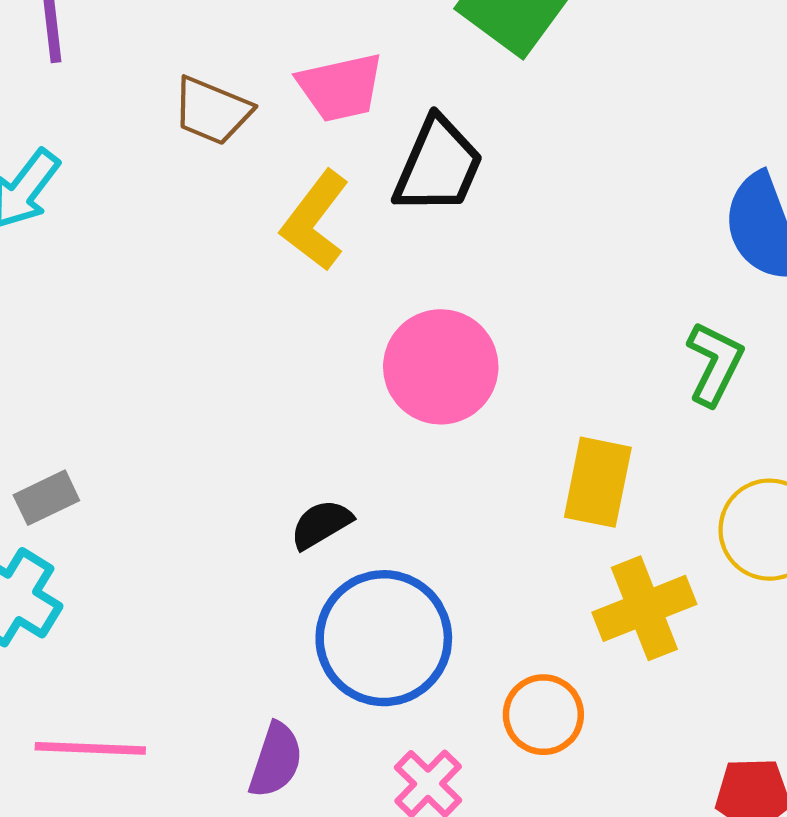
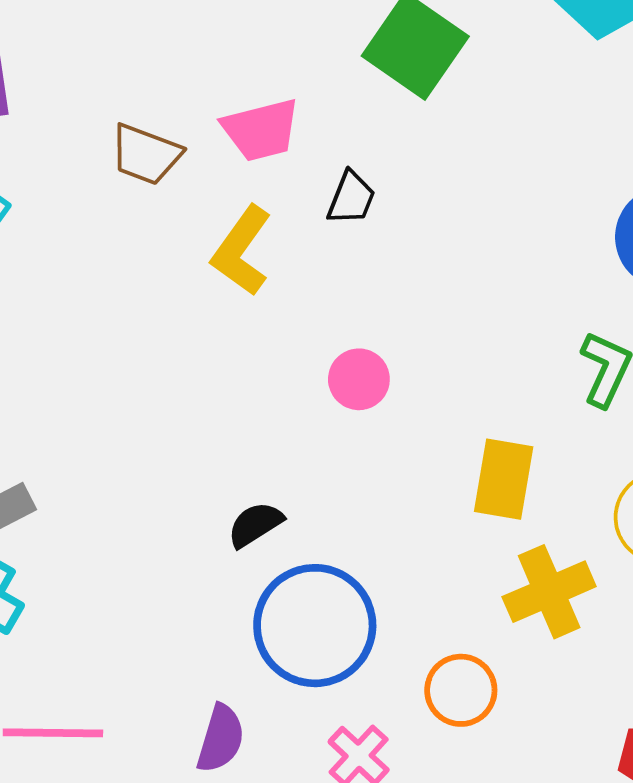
black trapezoid: (438, 166) -> (351, 198), size x0.6
pink circle: (441, 367) -> (359, 379), size x0.6

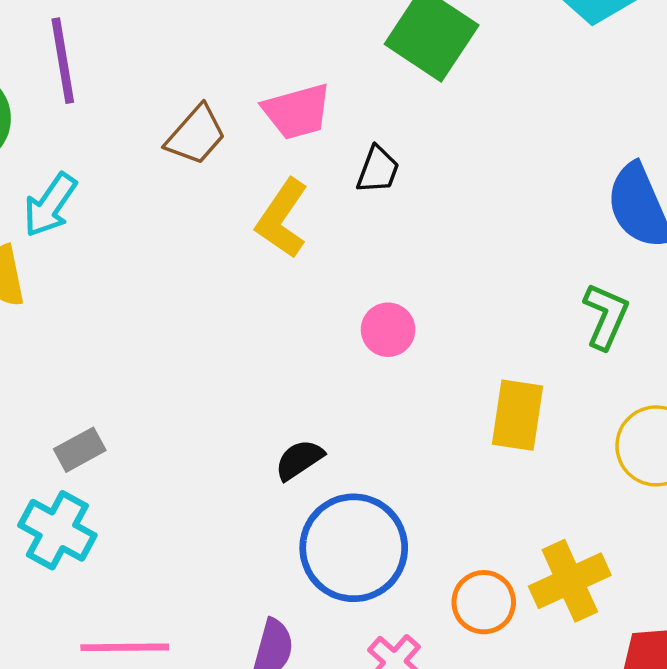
brown trapezoid: (146, 154) -> (196, 135), turned -68
yellow cross: (549, 592) -> (570, 581), moved

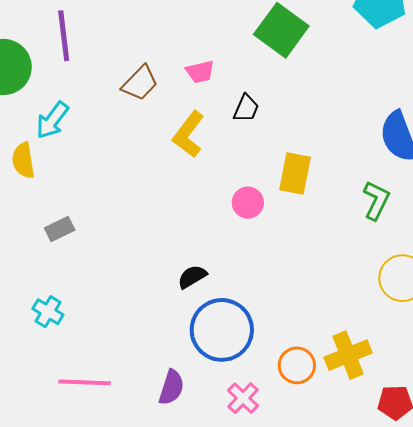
pink trapezoid: (297, 111) -> (200, 72), size x0.7
yellow rectangle: (518, 415) -> (295, 174), moved
gray rectangle: (80, 450) -> (60, 229), moved
cyan cross: (57, 530) -> (48, 312), size x0.7

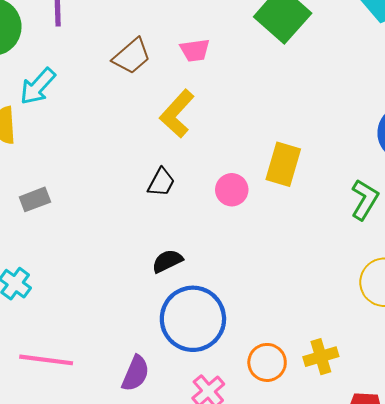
black trapezoid: (246, 108) -> (161, 182), moved
yellow cross: (348, 355) -> (321, 357), size x0.7

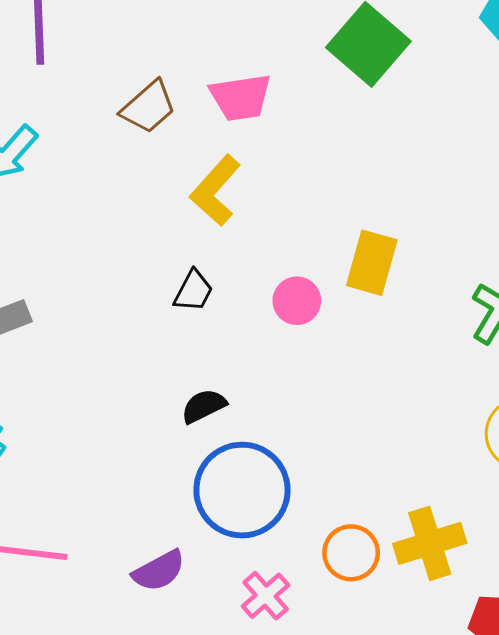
pink trapezoid: (195, 50) -> (241, 97), size x1.4
yellow cross: (321, 357) -> (430, 543), size x1.4
purple semicircle: (136, 373) -> (159, 571), turned 39

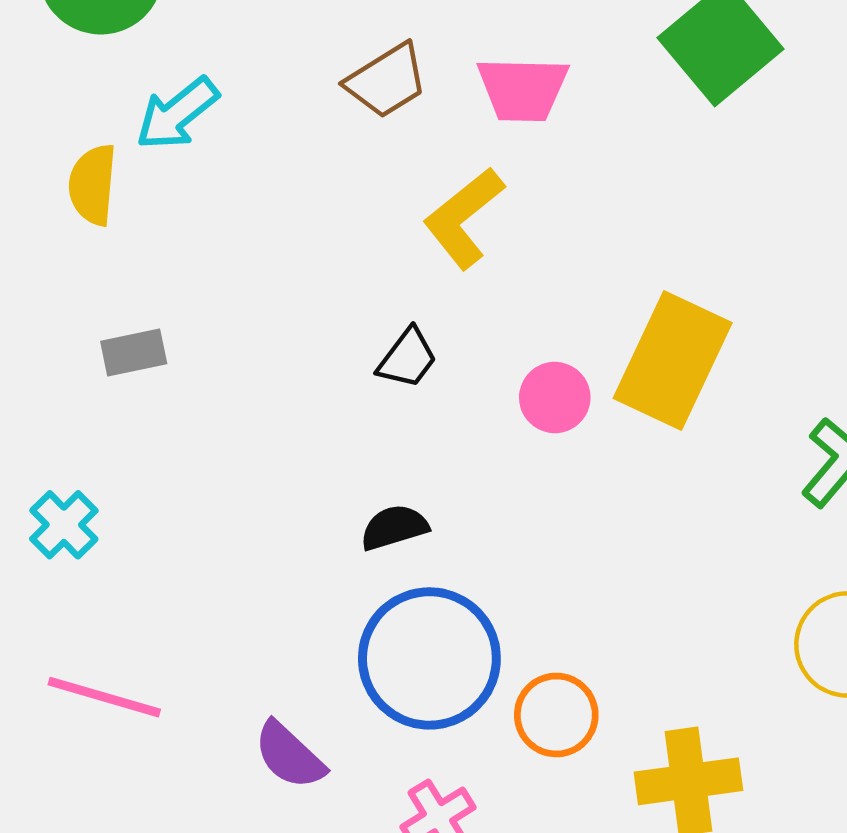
yellow rectangle: (372, 263) -> (673, 360), size x1.4
orange circle: (351, 553) -> (556, 715), moved
purple semicircle: (159, 571) -> (289, 755), turned 62

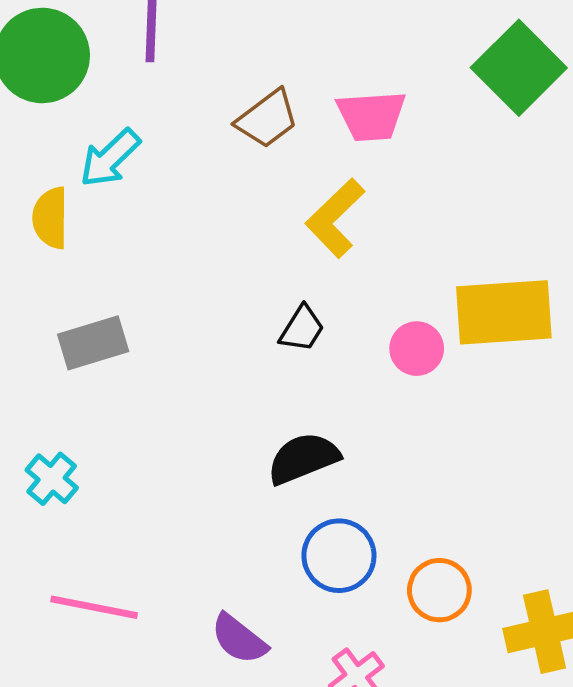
gray rectangle: (134, 353) -> (93, 343), size x1.4
yellow rectangle: (673, 360) -> (504, 312), turned 66
black semicircle: (394, 527) -> (303, 458), size x1.4
blue circle: (429, 658) -> (339, 556), size x0.7

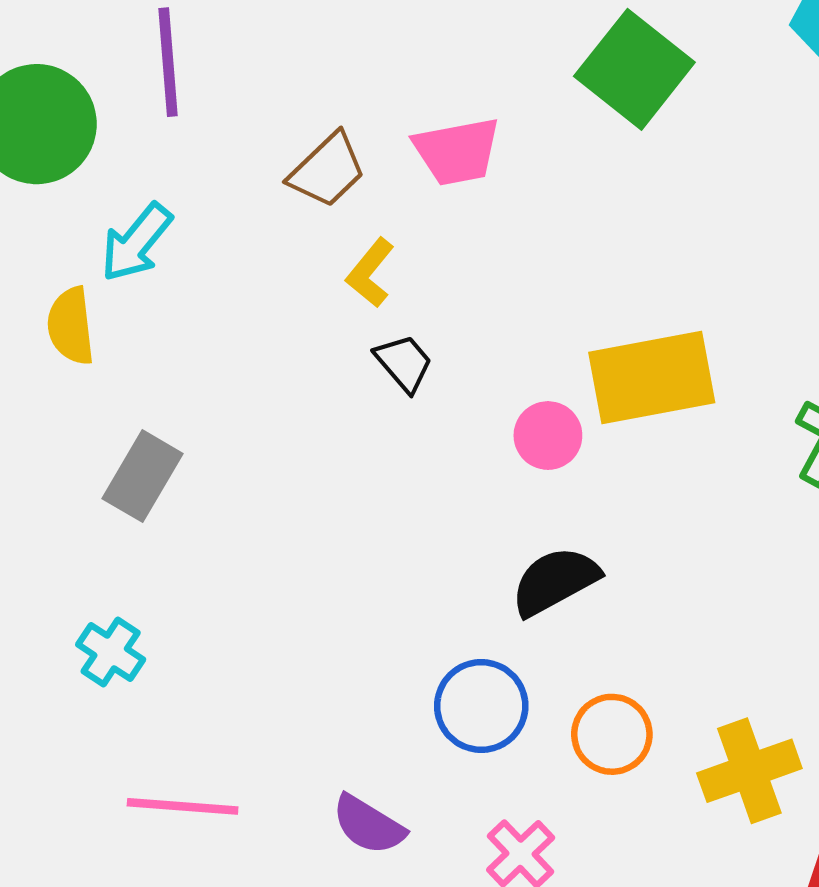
yellow L-shape: (335, 218) -> (370, 273), moved, size x0.7
black trapezoid: (302, 329) -> (404, 363), moved, turned -66
gray rectangle: (93, 343) -> (142, 476), turned -36
black semicircle: (303, 458) -> (555, 581), moved

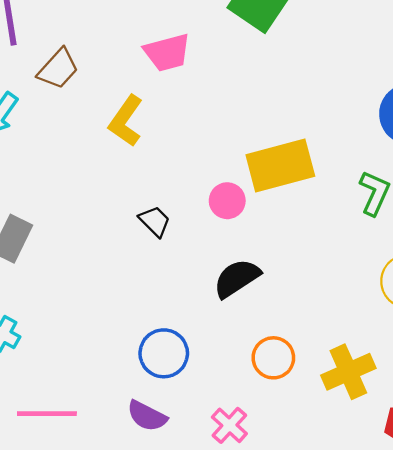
brown trapezoid: (327, 170) -> (58, 69), moved
yellow L-shape: (370, 273) -> (126, 121), size x1.4
black trapezoid: (404, 363) -> (155, 221), moved
blue circle: (481, 706) -> (164, 353), moved

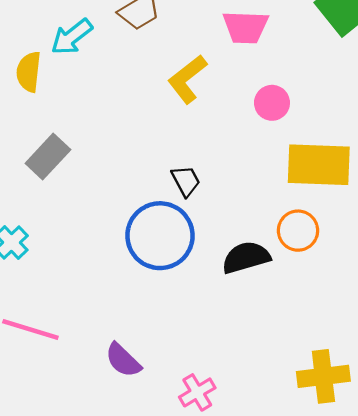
pink circle: (227, 201) -> (272, 103), moved
blue circle: (164, 353) -> (160, 236), moved, size x1.4
orange circle: (273, 358) -> (298, 231), moved

